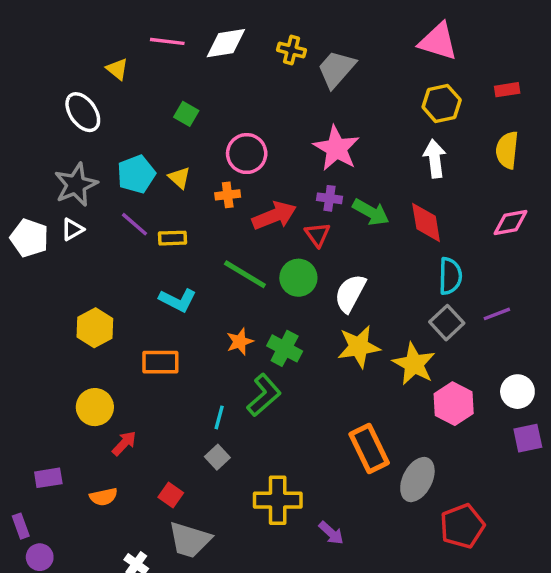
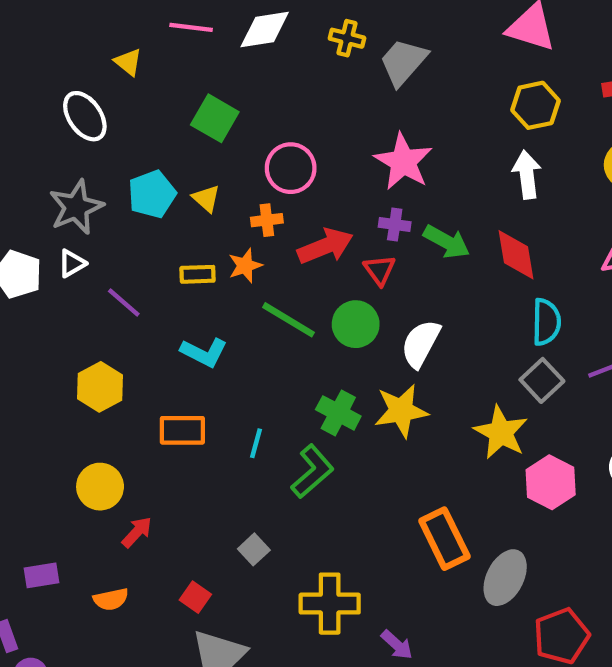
green square: (186, 114) -> (215, 118), size x1.5
purple line: (135, 224) -> (124, 302), moved
orange star: (240, 342) -> (245, 266), moved
yellow star: (359, 347) -> (401, 411), moved
cyan line: (219, 417) -> (256, 443), moved

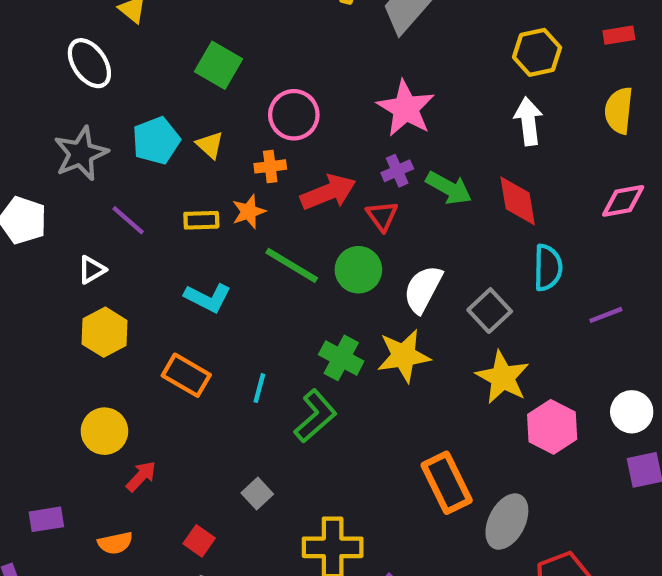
purple cross: (395, 224) -> (397, 171), turned -32
white triangle: (72, 263) -> (92, 270), moved
purple line: (124, 302) -> (128, 220), moved
gray square: (542, 380) -> (490, 311), moved
orange rectangle: (182, 430) -> (186, 375), turned 30

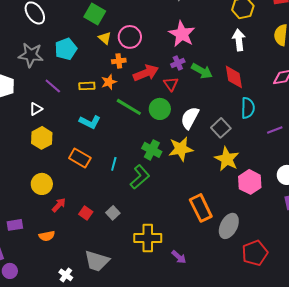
yellow triangle: (210, 145) -> (105, 38), moved
gray star: (81, 154) -> (31, 55), turned 30
red square: (199, 541) -> (86, 213), moved

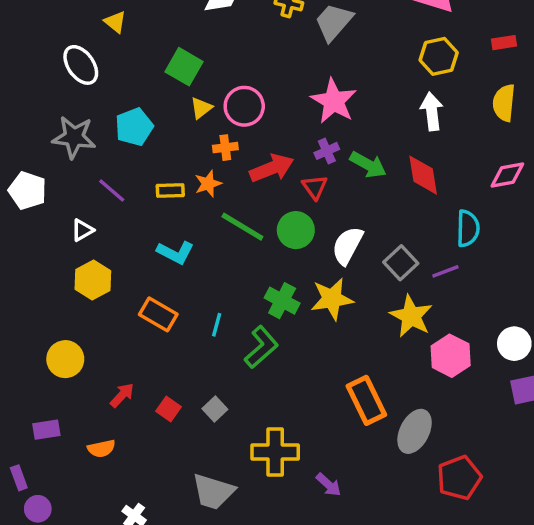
yellow triangle: (105, 38) -> (201, 108), turned 40
cyan semicircle: (248, 108) -> (468, 228), moved
purple line: (275, 130) -> (445, 271), moved
yellow circle: (42, 184) -> (65, 359), moved
gray trapezoid: (97, 261) -> (213, 492), moved

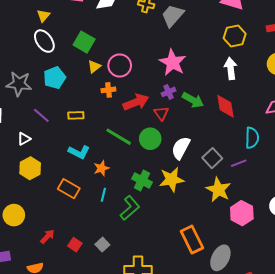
yellow triangle: (115, 22) -> (43, 16), turned 32
white ellipse: (81, 65) -> (44, 41), moved
orange star: (208, 184) -> (101, 168), moved

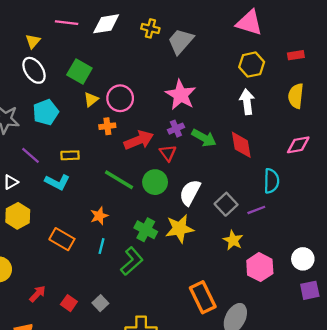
cyan L-shape: (79, 152) -> (57, 182), moved
yellow star: (218, 190) -> (233, 240), size x0.7

